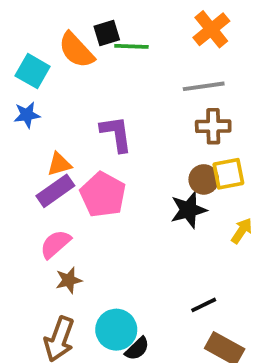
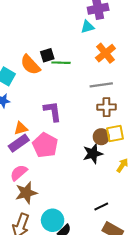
brown star: (69, 280) -> (26, 193), size x1.5

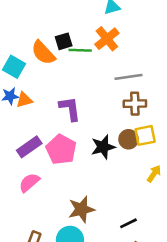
orange cross: (105, 53) -> (107, 39), moved
orange triangle: (21, 128) -> (24, 100), moved
black star: (93, 154) -> (103, 147), moved
brown star: (26, 193) -> (81, 209), moved

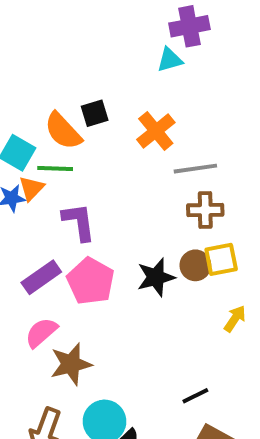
orange cross: (107, 39) -> (156, 131), moved
green line: (80, 50) -> (55, 169), moved
orange triangle: (24, 100) -> (31, 188), moved, turned -30
purple L-shape: (70, 109) -> (79, 222), moved
brown star: (81, 209) -> (71, 364), moved

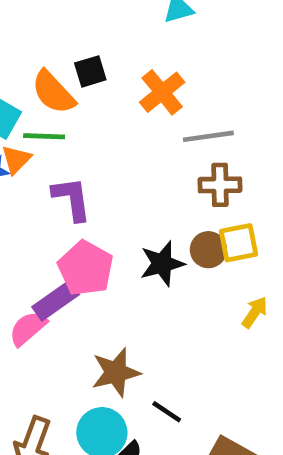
purple rectangle: (41, 277) -> (56, 301), moved
brown star: (71, 364) -> (116, 372), moved
black line: (195, 396) -> (167, 412), moved, turned 60

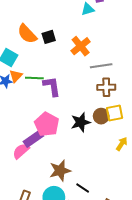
orange semicircle: (53, 92) -> (27, 34), moved
green line: (44, 136) -> (34, 78), moved
purple L-shape: (72, 199) -> (52, 86), moved

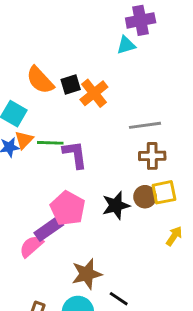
orange cross: (81, 46) -> (94, 93), moved

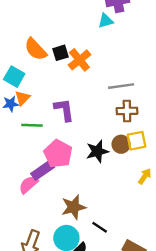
green line: (50, 143) -> (32, 125), moved

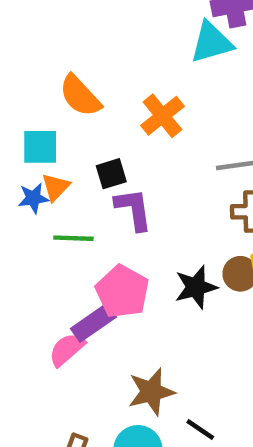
cyan triangle: (106, 21) -> (211, 42), size x1.5
black square: (60, 53) -> (111, 174), moved
cyan square: (14, 77) -> (40, 147), turned -30

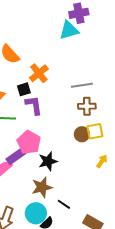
orange cross: (162, 116) -> (39, 73), moved
black star: (196, 287) -> (48, 161), moved

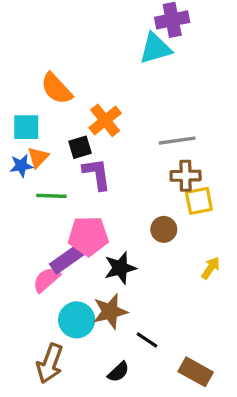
yellow square: (95, 131) -> (199, 201), moved
brown circle: (82, 134) -> (164, 229), moved
pink pentagon: (29, 142) -> (88, 236), turned -30
cyan circle: (36, 213) -> (77, 320), moved

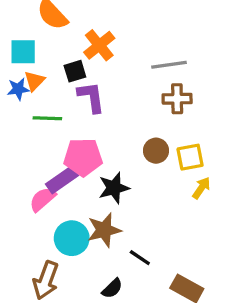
yellow square: (199, 201) -> (190, 157), moved

